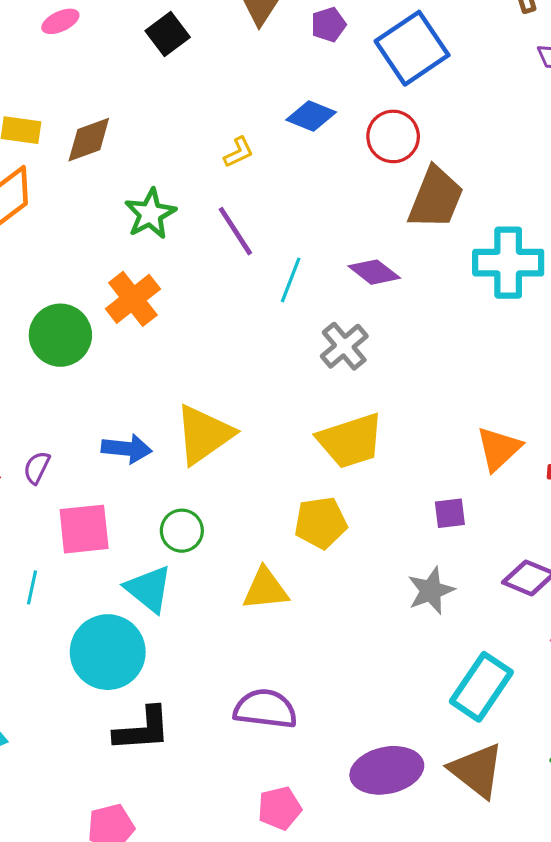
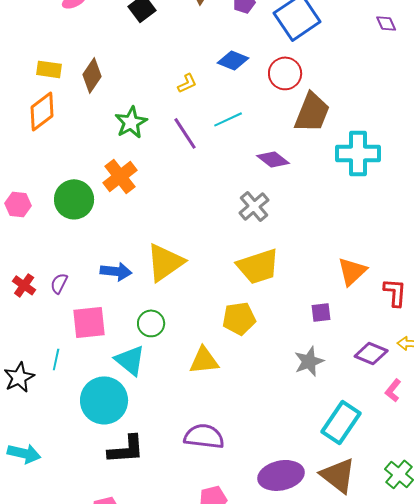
brown diamond: (89, 140) -> (92, 75), turned -36
cyan line: (291, 280) -> (228, 119), moved, turned 44

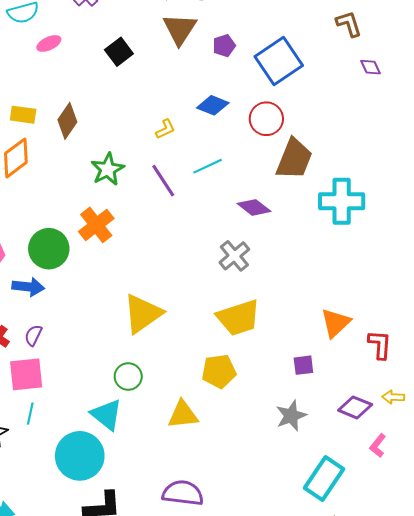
blue arrow: (116, 271) -> (28, 287), moved
pink square: (89, 322) -> (26, 374), moved

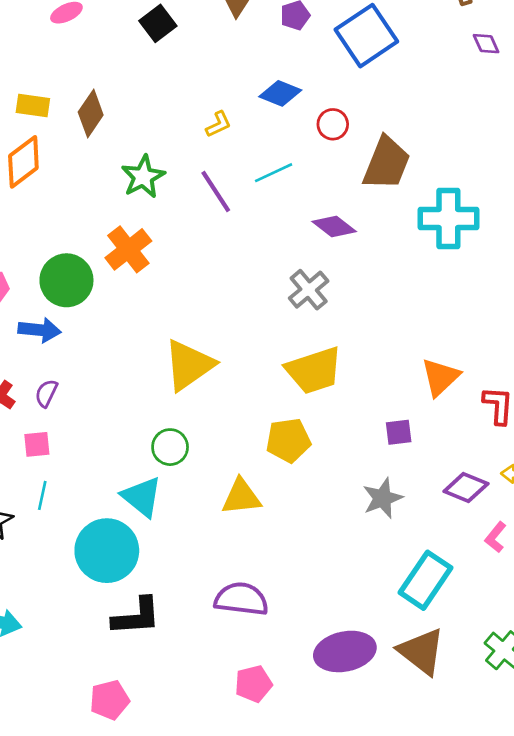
red circle: (266, 119) -> (333, 124), moved, size x0.7
pink square: (26, 374) -> (37, 444), size x0.6

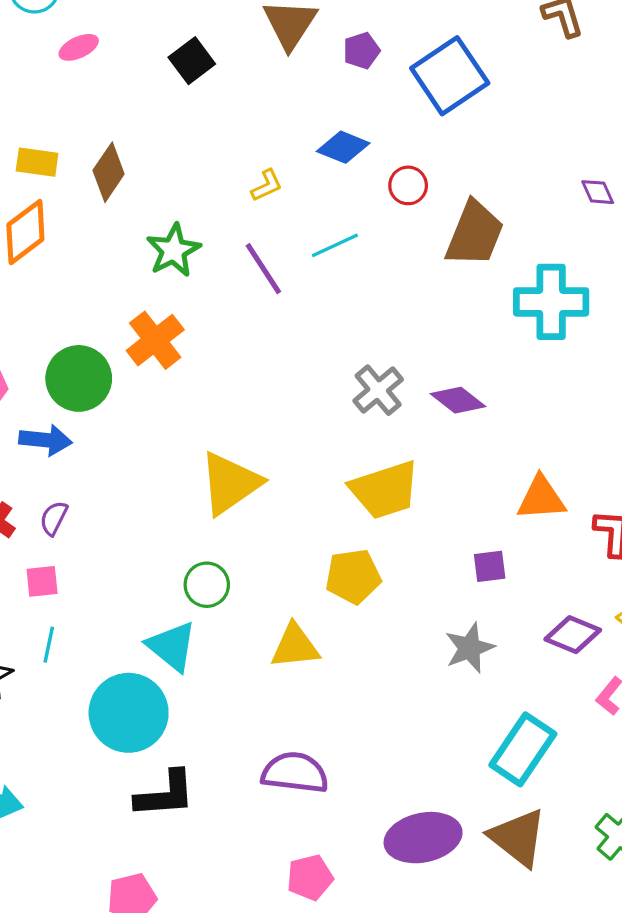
purple diamond: (486, 44) -> (598, 192), moved
purple diamond: (334, 227) -> (458, 400), moved
orange triangle: (440, 377) -> (541, 498), turned 39

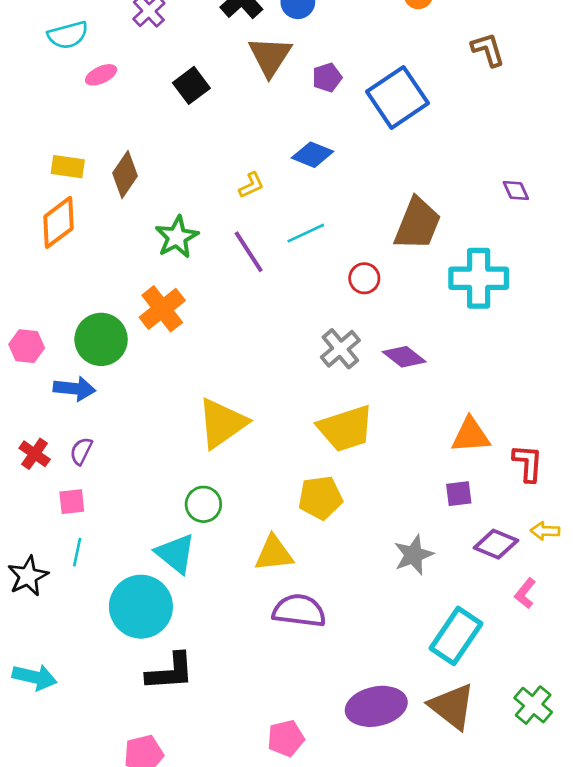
red circle: (408, 185) -> (364, 278), moved
purple square: (490, 566) -> (459, 494), moved
purple semicircle: (295, 773) -> (299, 611), moved

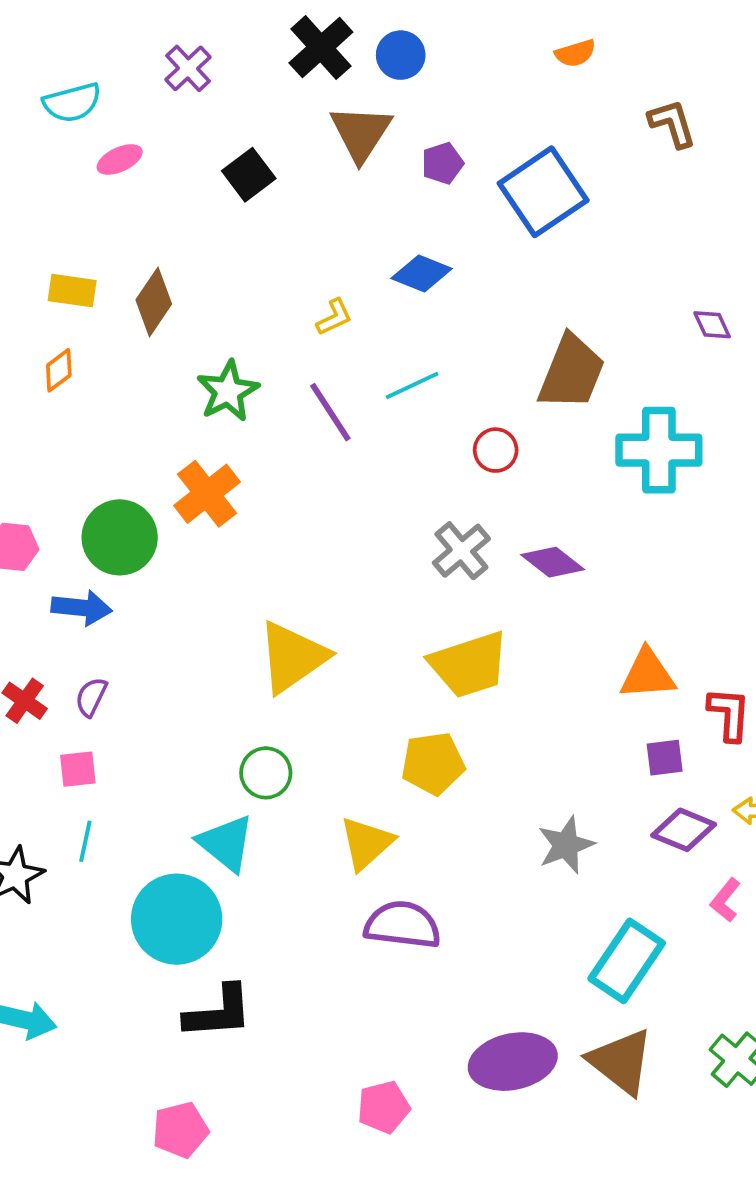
orange diamond: (59, 222) -> (59, 370), size x0.6
purple square: (459, 494) -> (665, 758), moved
yellow triangle: (274, 553) -> (366, 843), turned -36

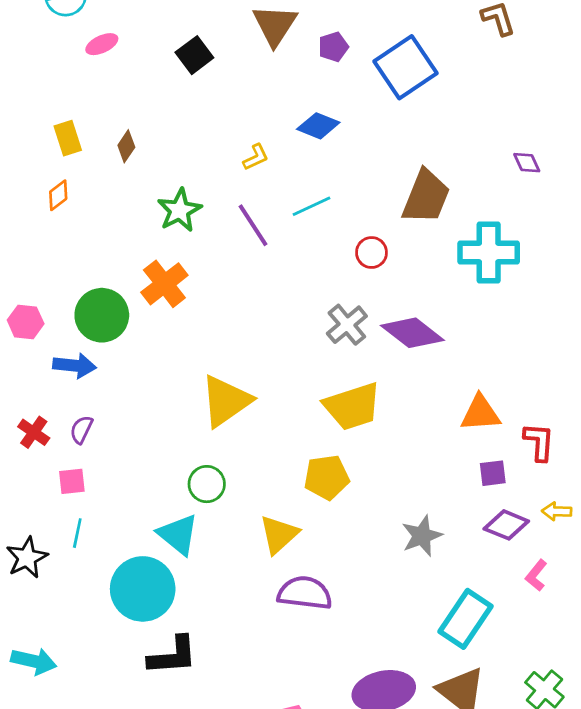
yellow rectangle: (72, 291) -> (68, 138), turned 64
brown diamond: (154, 302) -> (126, 146), size x0.7
purple diamond: (553, 562) -> (412, 333), size x1.4

